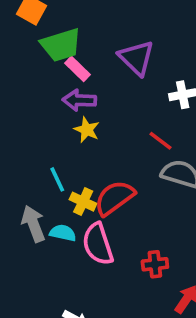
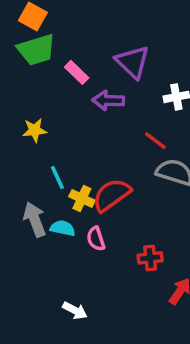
green trapezoid: (61, 45) -> (36, 50), moved
purple arrow: (79, 100) -> (108, 100), moved
yellow star: (87, 130) -> (35, 130), moved, turned -30
pink semicircle: (98, 244) -> (96, 239), size x0.6

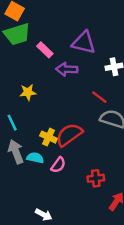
purple triangle: (133, 62) -> (84, 43), turned -30
yellow star: (35, 130) -> (28, 92), moved
cyan line: (57, 177) -> (12, 123), moved
pink semicircle: (96, 239) -> (58, 165), turned -126

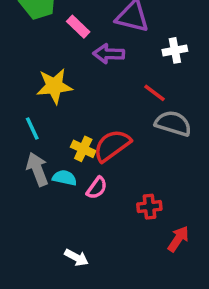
yellow star: (28, 92) -> (54, 86), size x1.5

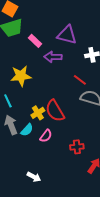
red semicircle: (112, 145) -> (55, 111), turned -85
yellow cross: (83, 149) -> (38, 113), turned 32
cyan semicircle: (65, 178) -> (27, 130), turned 120

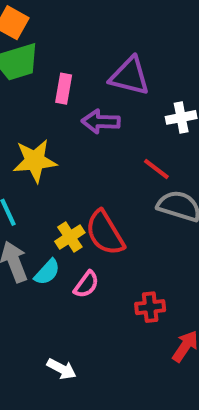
pink rectangle: (35, 41) -> (64, 89), turned 56

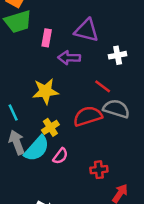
yellow star: (35, 161) -> (45, 91), moved
red semicircle: (105, 233) -> (88, 116), moved, turned 104
cyan semicircle: (47, 272) -> (37, 149), size x1.6

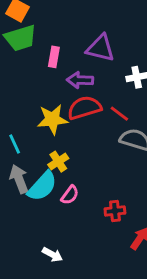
red semicircle: (88, 116) -> (84, 108), moved

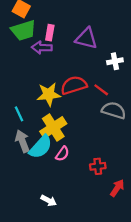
pink rectangle: (54, 57) -> (50, 33), moved
purple arrow: (80, 80) -> (42, 48), moved
yellow cross: (58, 162) -> (53, 127), size x1.6

